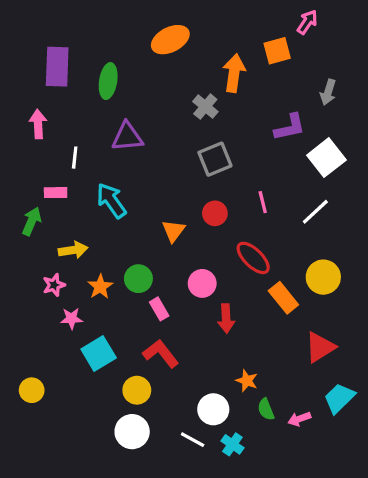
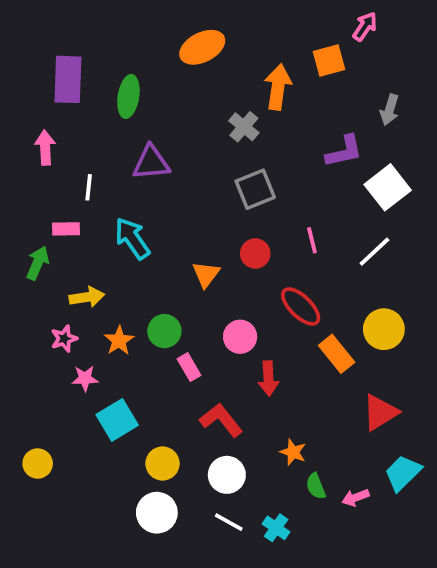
red L-shape: (161, 354) -> (221, 420), moved
white circle: (213, 409) -> (227, 475), moved

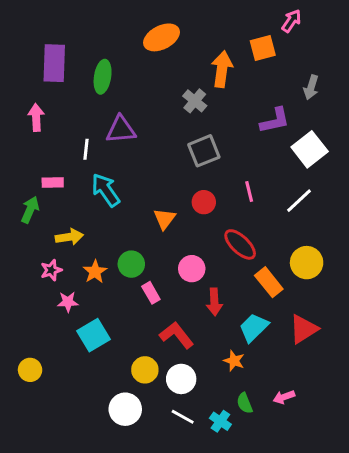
white line: (89, 187) -> (86, 149), moved
yellow circle: (162, 464) -> (145, 370), moved
cyan trapezoid: (403, 473) -> (254, 328), moved
green semicircle: (316, 486) -> (245, 403), moved

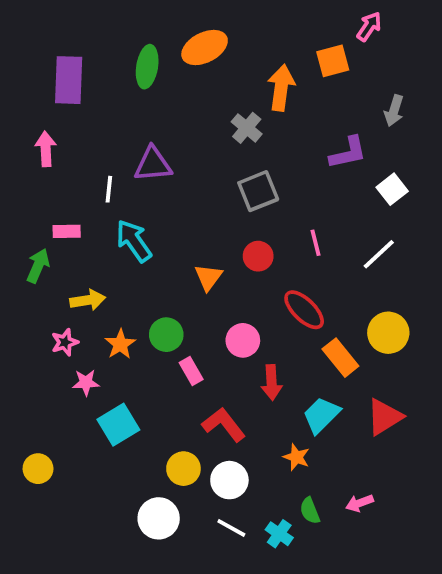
green ellipse: (103, 77) -> (147, 67), moved
white square: (310, 149) -> (392, 189), size x0.7

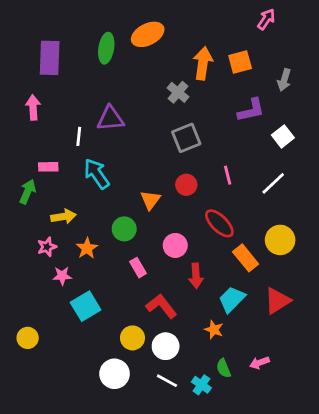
orange square: (333, 61) -> (240, 62), moved
green circle: (166, 335) -> (124, 229), moved

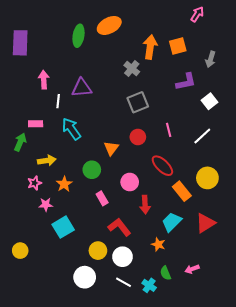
purple rectangle: (50, 58) -> (20, 43), moved
pink arrow: (33, 107) -> (44, 80), moved

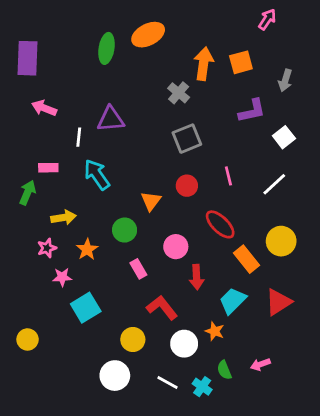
pink arrow: (44, 80) -> (44, 108), moved, turned -66
white circle: (123, 257) -> (184, 344), moved

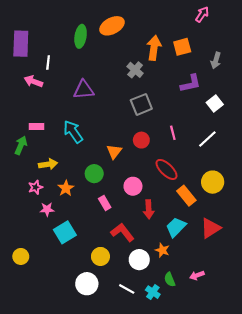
white line: (79, 137) -> (48, 63), moved

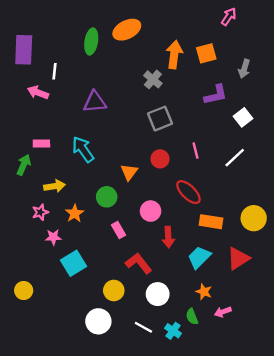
yellow circle: (213, 182) -> (254, 218), moved
orange rectangle: (186, 196) -> (211, 222), turned -42
orange star: (162, 250) -> (204, 292), moved

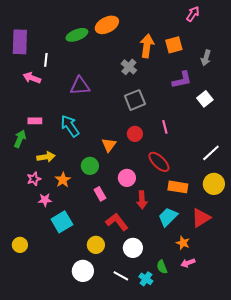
green ellipse: (91, 42) -> (77, 35), turned 60
white line: (235, 158) -> (211, 153), moved
orange star: (204, 292) -> (183, 243), moved

